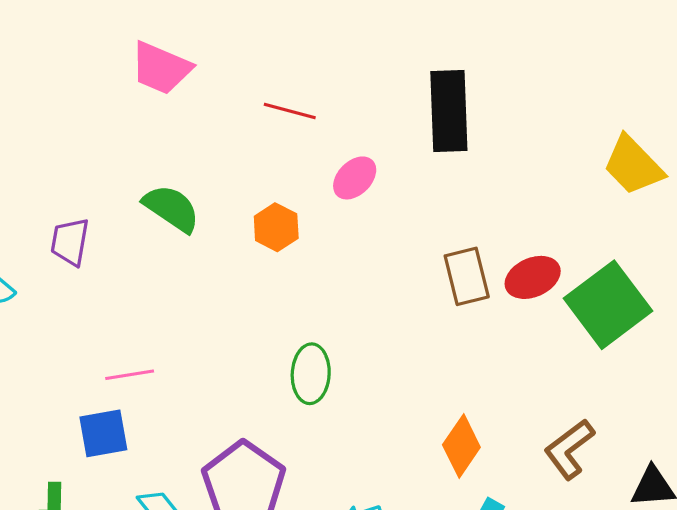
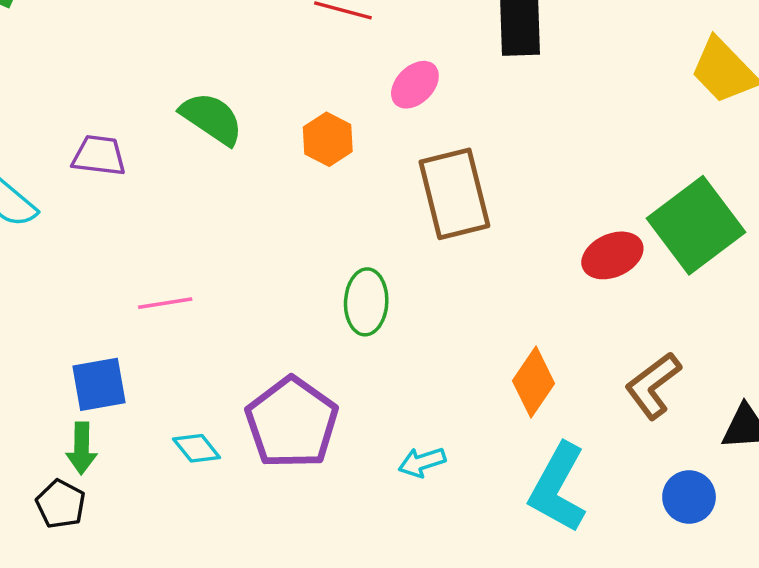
purple trapezoid: (70, 242) -> (99, 156), turned 87
brown rectangle: (467, 276) -> (454, 194), moved, size x1.4
red ellipse: (533, 277) -> (612, 255), moved
blue square: (103, 433) -> (99, 384), moved

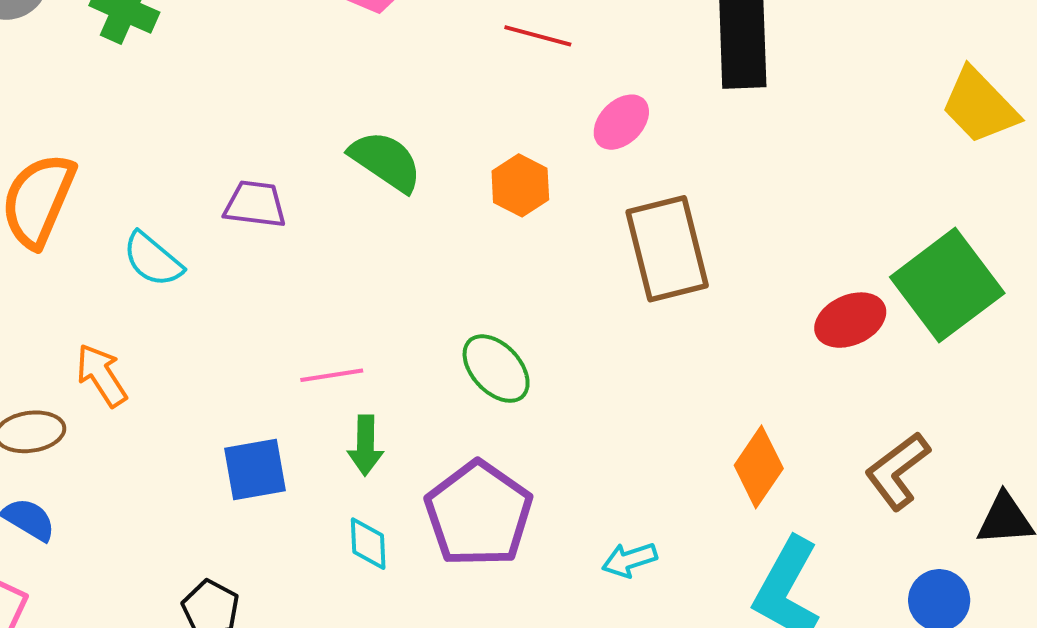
green ellipse: (366, 302) -> (496, 369), moved, turned -46
green arrow: (82, 448) -> (365, 445), moved
cyan diamond: (197, 448) -> (368, 544), turned 36

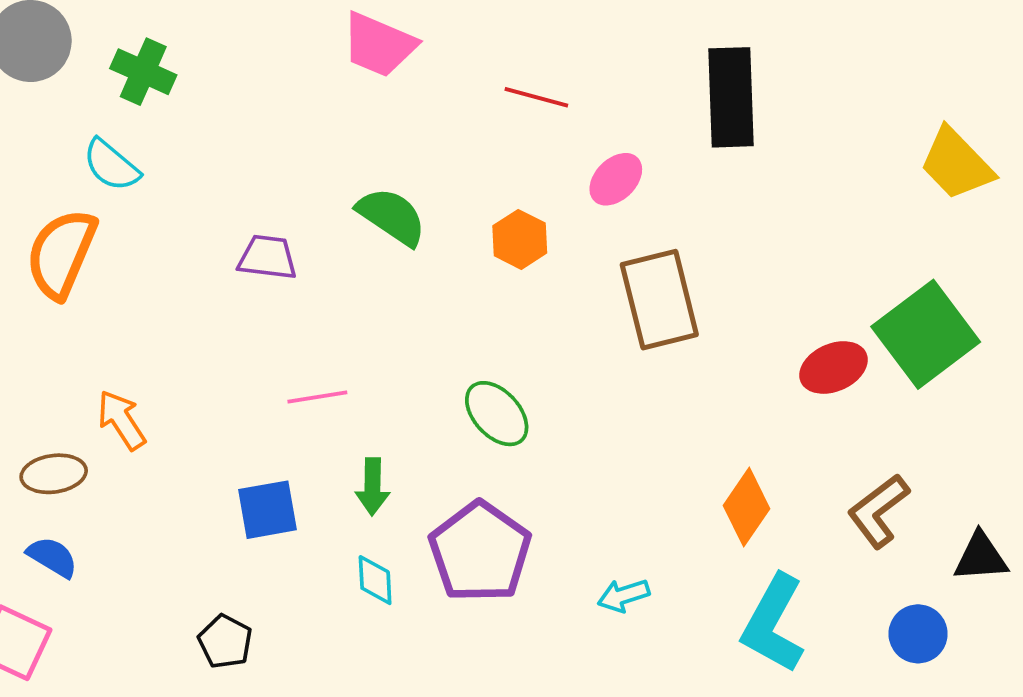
cyan semicircle: (153, 259) -> (111, 165), moved
pink line: (332, 375) -> (317, 397), moved

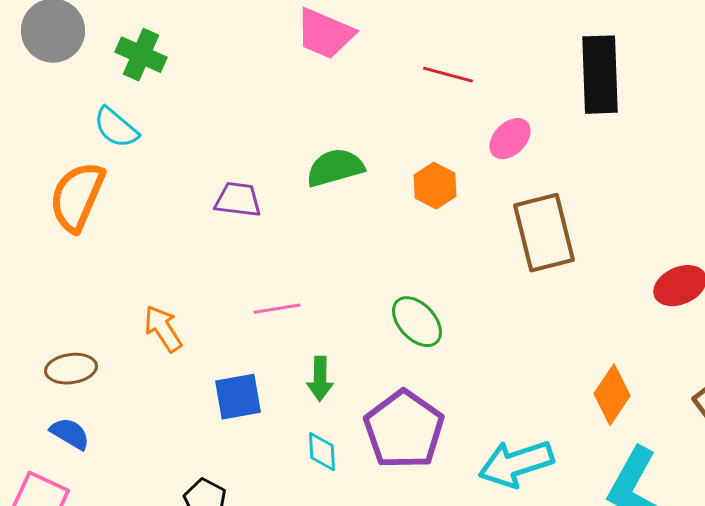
green semicircle: (392, 216) -> (335, 168), turned -50
orange arrow: (121, 420) -> (163, 329), moved
cyan arrow: (623, 595) -> (516, 464), size x1.8

